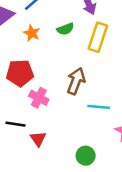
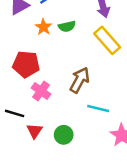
green semicircle: (65, 29) -> (67, 26), moved
yellow rectangle: (98, 37) -> (107, 40), turned -68
green circle: (86, 156) -> (64, 135), moved

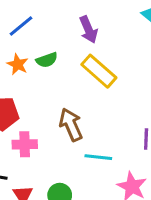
brown arrow: (80, 80) -> (71, 125), turned -45
pink cross: (41, 91) -> (25, 144), turned -30

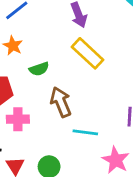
green semicircle: (47, 60) -> (39, 69), moved

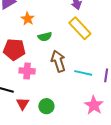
cyan line: (85, 132) -> (83, 73), moved

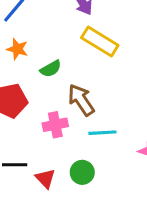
pink cross: (27, 71) -> (55, 125), moved
cyan line: (83, 73) -> (102, 133), moved

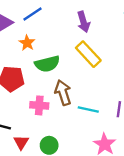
green semicircle: (51, 69) -> (47, 64), size x1.5
cyan line: (102, 133) -> (88, 109), moved

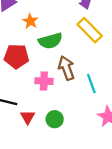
cyan line: (88, 109) -> (91, 83), turned 60

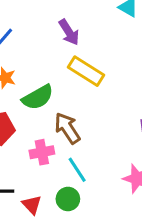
cyan line: (91, 83) -> (77, 170), moved

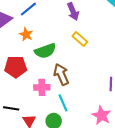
yellow rectangle: (86, 71) -> (80, 39), size x0.7

